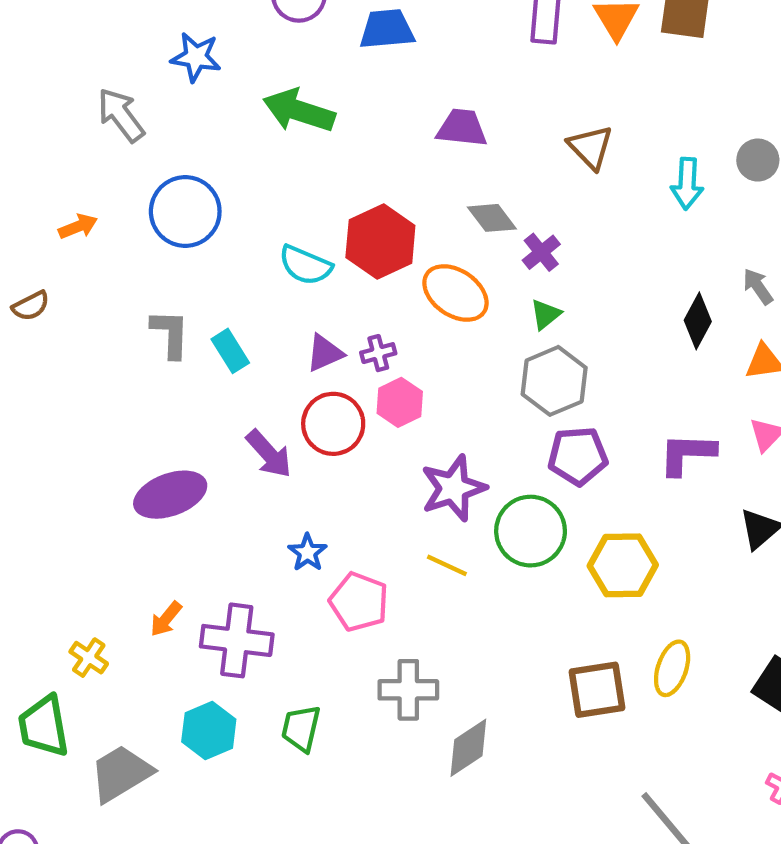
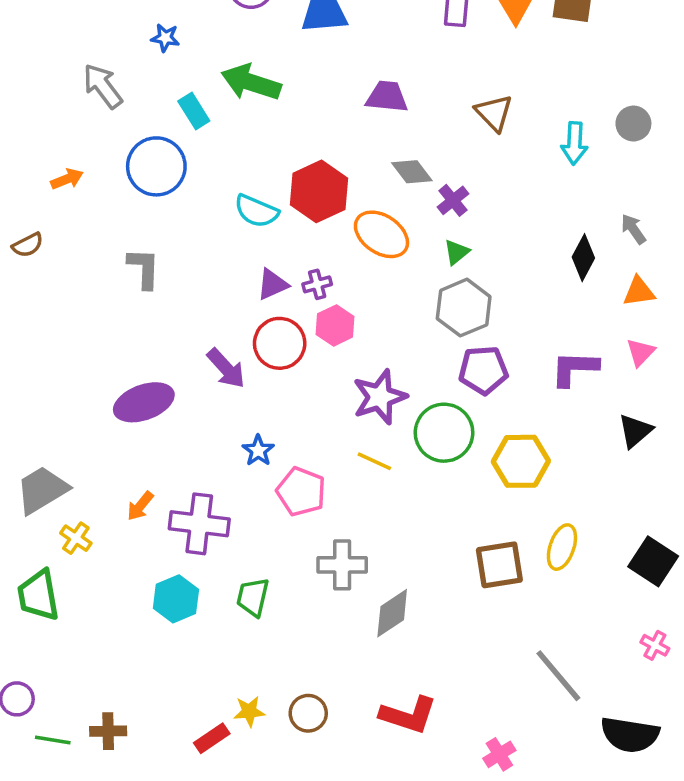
blue star: (196, 57) -> (165, 38), size x0.7
cyan rectangle: (230, 351) -> (194, 111), moved
gray trapezoid: (121, 773) -> (42, 490), moved

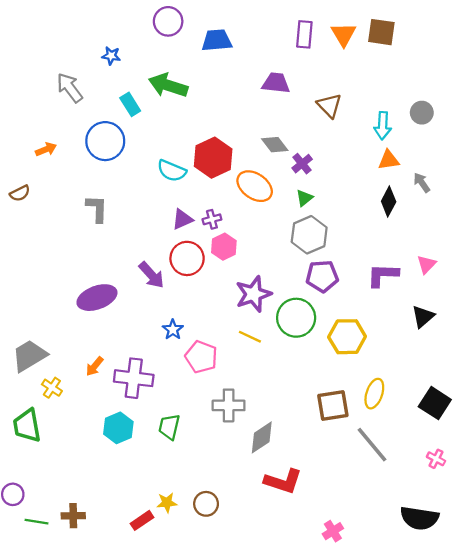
purple trapezoid: (387, 97) -> (276, 83), moved
orange triangle: (639, 292) -> (389, 160), moved
gray line: (558, 676) -> (372, 445), moved
red L-shape: (408, 715) -> (283, 481), moved

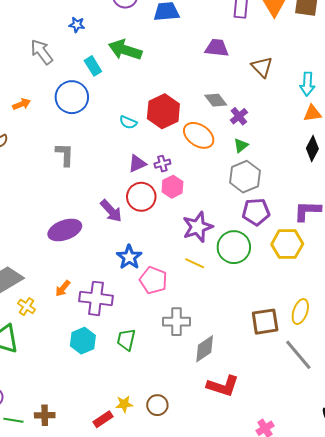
cyan semicircle: (172, 171) -> (128, 122), size x0.7
blue star: (173, 330) -> (129, 257), size x1.4
yellow hexagon: (347, 337) -> (287, 244), moved

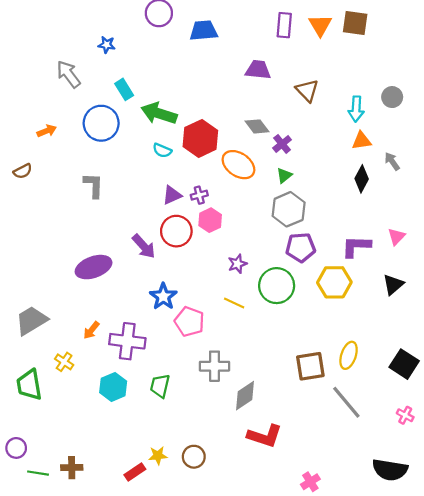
green arrow: (125, 50) -> (159, 113), moved
purple star: (198, 227) -> (237, 264), size x0.6
yellow cross: (27, 306) -> (64, 362), moved

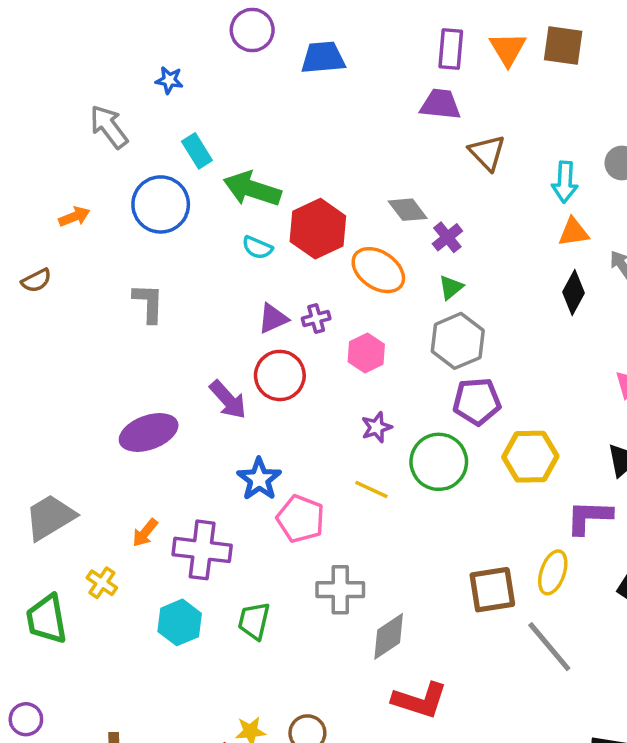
purple trapezoid: (258, 70) -> (440, 104), moved
pink hexagon: (210, 220) -> (366, 353), moved
purple L-shape: (356, 246) -> (589, 517), moved

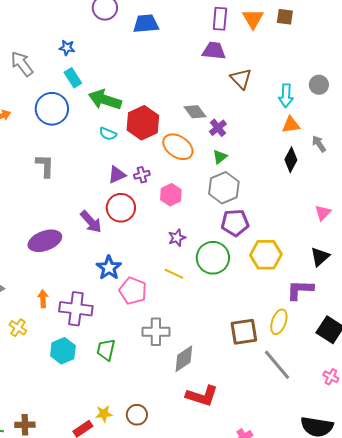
brown square: (563, 46) -> (285, 17), size x0.7
blue star: (169, 80) -> (67, 48), moved
orange arrow: (145, 533) -> (43, 299), turned 138

